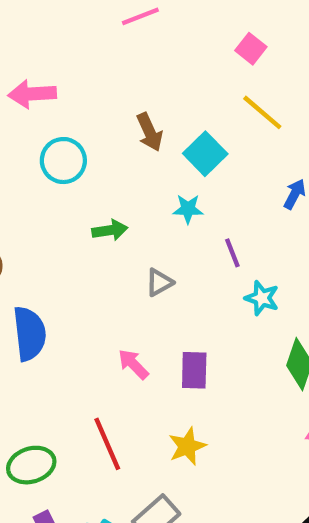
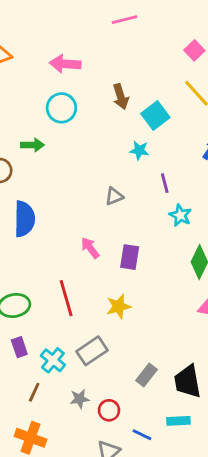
pink arrow: (32, 94) -> (65, 64), moved
green arrow: (110, 230) -> (32, 145), moved

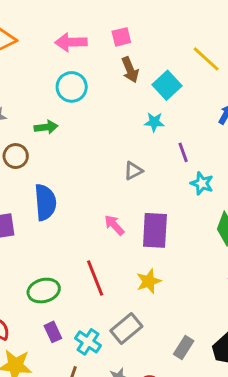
pink square: (194, 50) -> (121, 37), moved, turned 36
purple rectangle: (130, 257) -> (155, 230), size x1.4

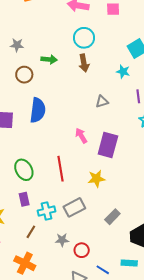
brown arrow: (130, 70) -> (84, 63), moved
cyan circle: (72, 87) -> (84, 38), moved
green ellipse: (44, 291) -> (24, 170), turned 65
cyan cross: (88, 342) -> (47, 211), turned 30
gray rectangle: (184, 347) -> (112, 217), moved

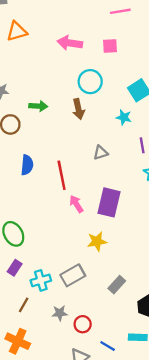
cyan circle: (84, 38) -> (90, 82), moved
blue semicircle: (38, 110) -> (27, 165), size x0.7
pink arrow: (81, 136) -> (76, 204), moved
red line: (61, 169) -> (62, 175), moved
purple rectangle: (24, 199) -> (15, 268), turned 48

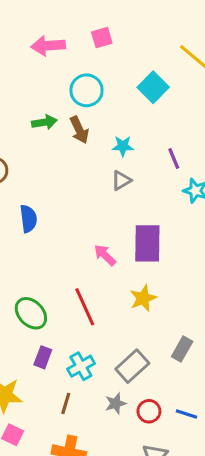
green arrow: (38, 106) -> (44, 122), moved
cyan star: (124, 117) -> (123, 146), moved
red line: (62, 175) -> (85, 307), moved
gray rectangle: (73, 275) -> (132, 366), moved
blue line: (108, 346) -> (187, 414), moved

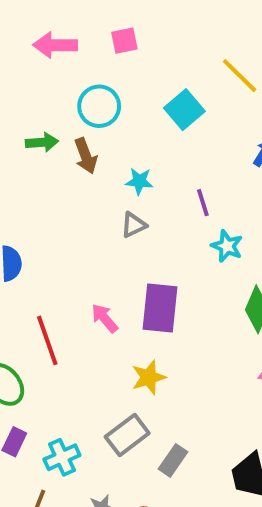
red line: (85, 307) -> (47, 340), moved
gray rectangle: (182, 349) -> (173, 460), moved
gray rectangle: (132, 366) -> (127, 435), moved

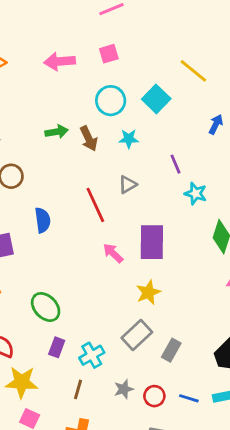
cyan circle: (99, 106) -> (111, 101), moved
cyan star: (139, 181) -> (129, 139), moved
red line: (47, 340) -> (95, 205), moved

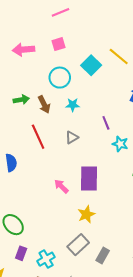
cyan square: (156, 99) -> (91, 65), moved
red line: (95, 205) -> (38, 137), moved

